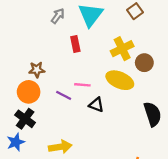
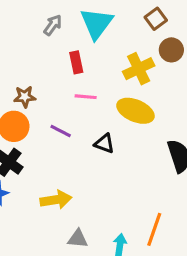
brown circle: (144, 63) -> (171, 50), moved
pink line: (82, 85) -> (86, 97), moved

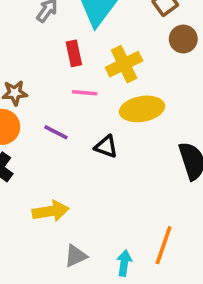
yellow cross: (139, 69) -> (124, 64), moved
yellow ellipse: (135, 111) -> (142, 109), turned -33
gray triangle: (78, 239) -> (76, 256), turned -30

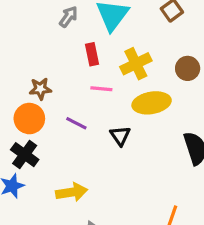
brown circle: (183, 39) -> (188, 68), moved
black triangle: (106, 147) -> (120, 136), turned 35

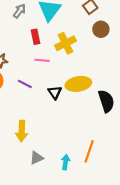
brown circle: (188, 68) -> (101, 29), moved
yellow ellipse: (152, 103) -> (78, 84), moved
yellow arrow: (72, 192) -> (22, 131), turned 102

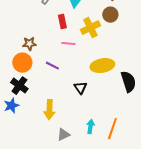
brown circle: (101, 29) -> (110, 15), moved
black triangle: (55, 92) -> (80, 88), moved
cyan arrow: (66, 162) -> (90, 127), moved

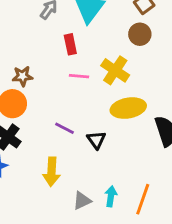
yellow cross: (90, 28) -> (115, 70), moved, turned -30
purple line: (52, 66) -> (65, 128), moved
gray triangle: (63, 135) -> (82, 201), moved

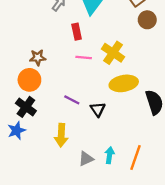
brown circle: (140, 34) -> (147, 20), moved

